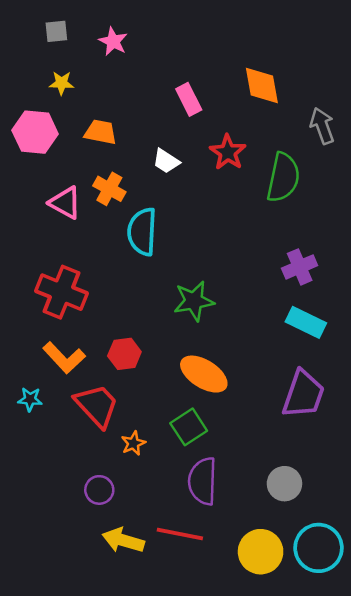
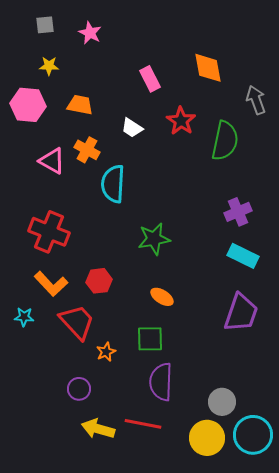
orange ellipse: (204, 374) -> (162, 297), size x0.6
green square: (189, 427) -> (150, 339), turned 32
gray circle: (284, 484) -> (222, 402), moved

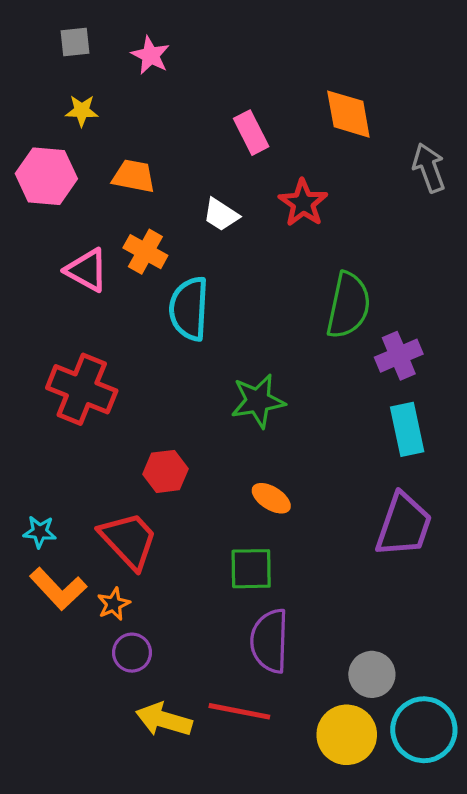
green semicircle: (225, 141) -> (348, 305), moved
cyan rectangle: (243, 256) -> (407, 429), turned 52
orange L-shape: (51, 284) -> (58, 589), moved
orange star: (106, 352) -> (114, 604), moved

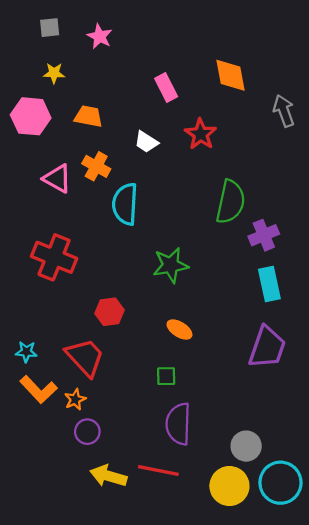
green square: (251, 569) -> (166, 376), size x0.7

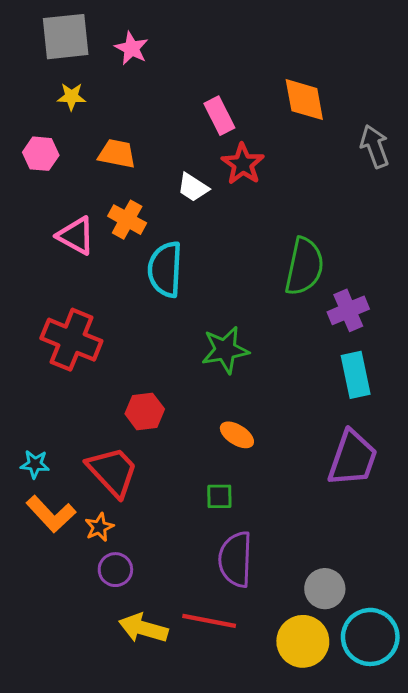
gray square: (50, 28) -> (66, 37), size x1.8
pink hexagon: (31, 116) -> (41, 154), size x0.7
red star: (201, 134) -> (243, 164), moved

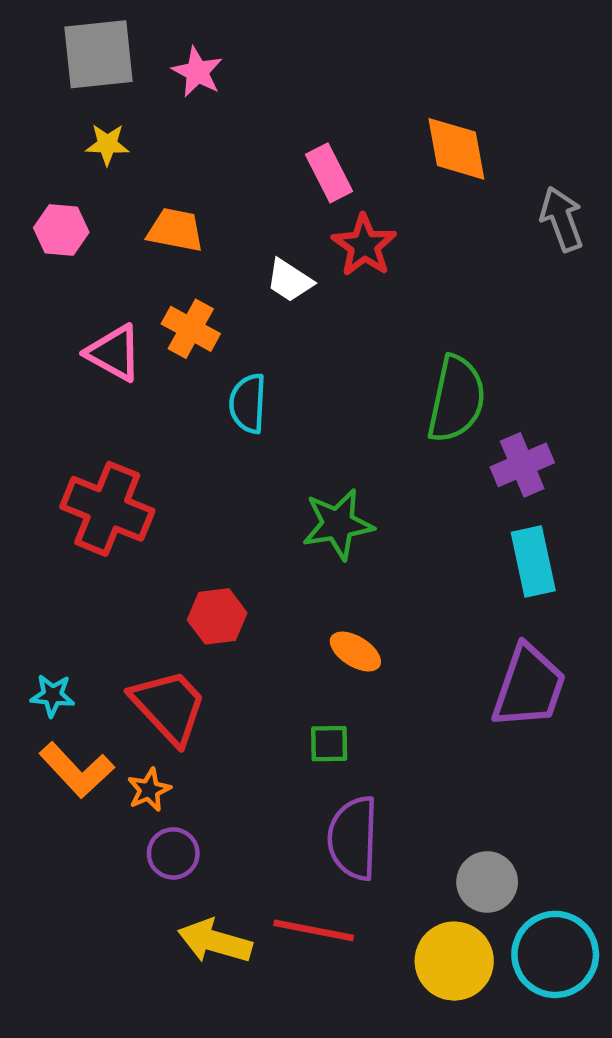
cyan semicircle: (165, 269) -> (248, 403), size x0.7

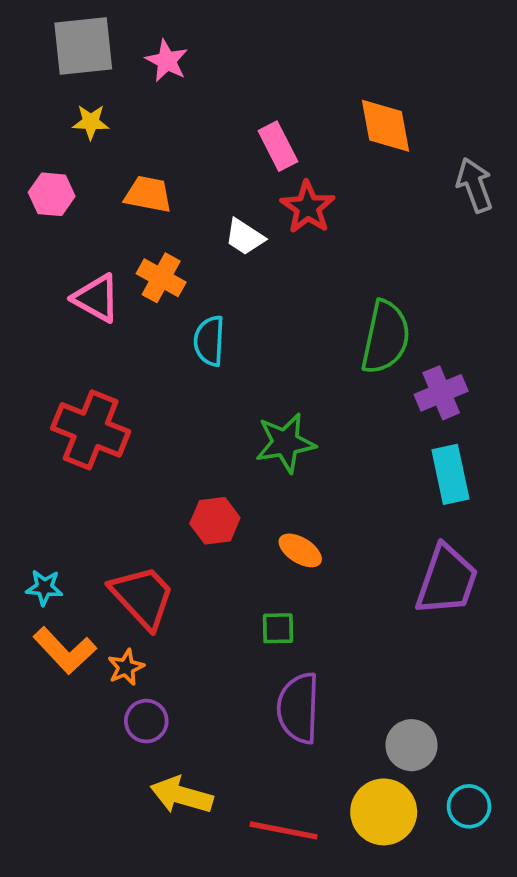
red hexagon: (217, 616) -> (215, 521), moved
red line: (314, 930) -> (284, 830), moved
cyan circle: (555, 954) -> (469, 806), size x0.6

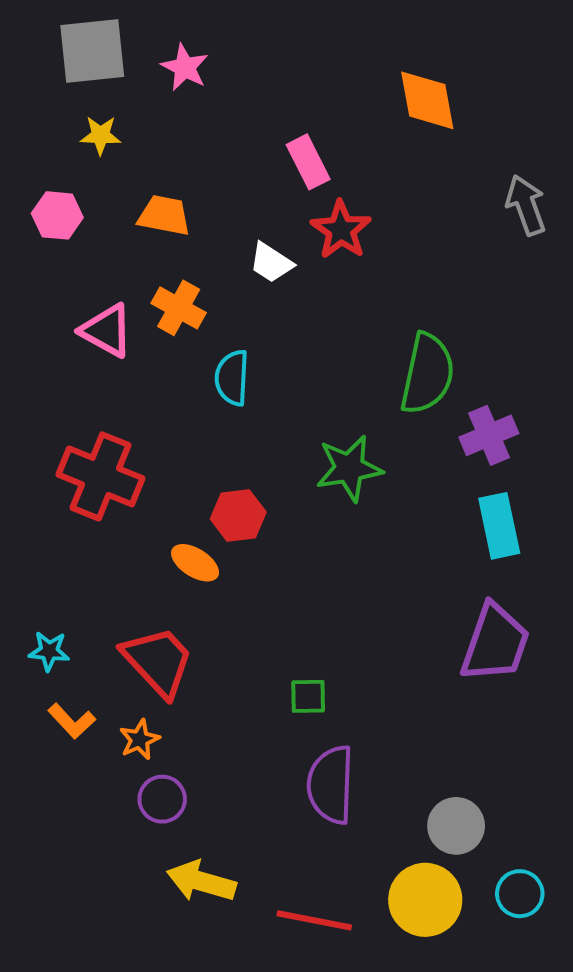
orange diamond: (386, 126) -> (427, 100), moved
green star: (285, 443) -> (349, 468), moved
red hexagon: (215, 521) -> (238, 515), moved
orange ellipse: (300, 550) -> (195, 563), moved
orange L-shape: (65, 651) -> (72, 721), size x0.7

